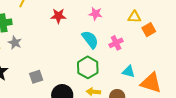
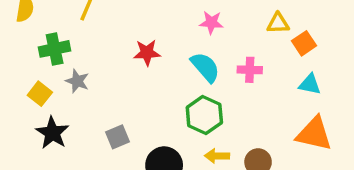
red star: (58, 16) -> (147, 53), moved
pink cross: (116, 43) -> (250, 70), turned 32
cyan triangle: (129, 72) -> (310, 84), moved

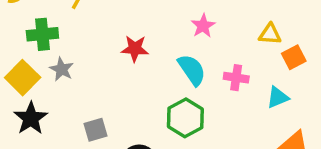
pink star: (211, 23) -> (203, 26), turned 30
cyan triangle: (310, 84) -> (278, 97), moved, turned -40
yellow square: (40, 94) -> (23, 78), size x1.4

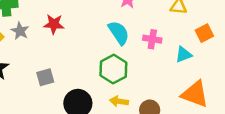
red star: (135, 49) -> (54, 24), moved
orange square: (294, 57) -> (204, 33), moved

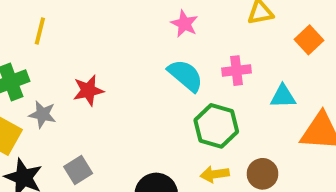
cyan triangle: (184, 55) -> (283, 96), moved, turned 36
green hexagon: (113, 69) -> (216, 126), moved
gray square: (45, 77) -> (78, 170), moved

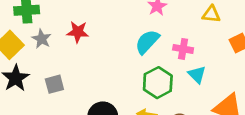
cyan semicircle: (185, 75) -> (147, 42), turned -104
cyan triangle: (283, 96) -> (197, 75), moved, turned 30

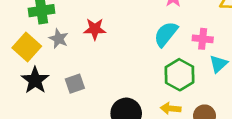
cyan triangle: (197, 75) -> (219, 64), turned 36

